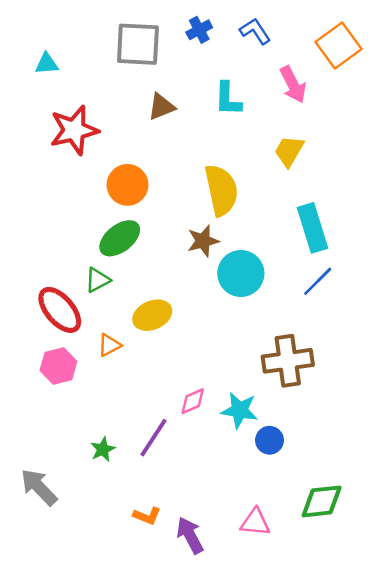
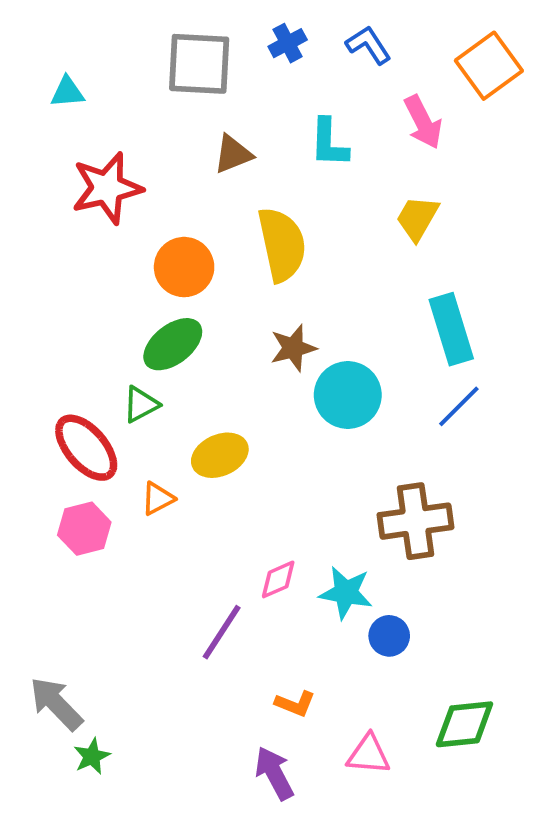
yellow semicircle: (221, 190) -> (282, 244), moved
green star: (103, 449) -> (92, 756), moved
orange L-shape: (147, 516) -> (295, 704), moved

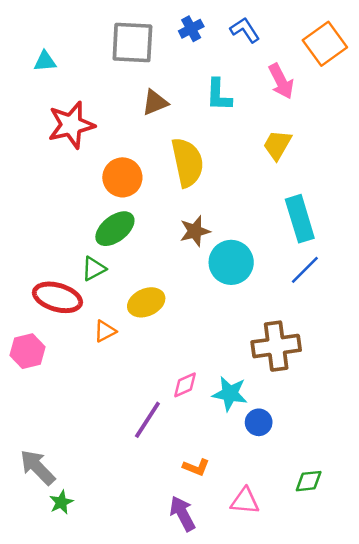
red ellipse: (86, 448) -> (57, 297), turned -33
pink hexagon: (84, 529) -> (27, 351), moved
green diamond: (464, 724) -> (309, 481), size x0.7

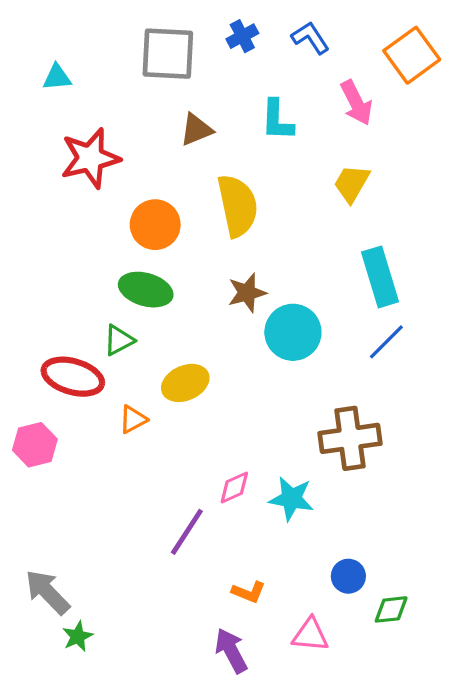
green ellipse: (115, 229) -> (146, 290), turned 54
blue circle: (259, 422) -> (348, 576), moved

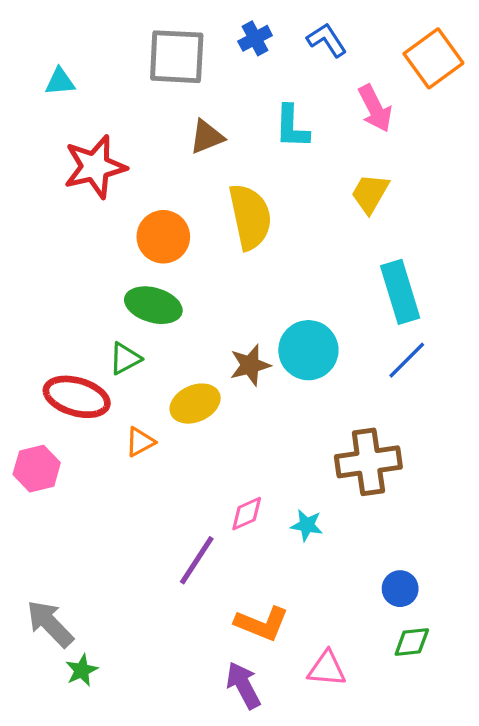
brown star: (247, 293) -> (250, 365), moved
cyan star: (291, 499) -> (307, 525), size x0.7
blue circle: (348, 576) -> (400, 589), moved
orange L-shape: (249, 592) -> (262, 624), size x1.5

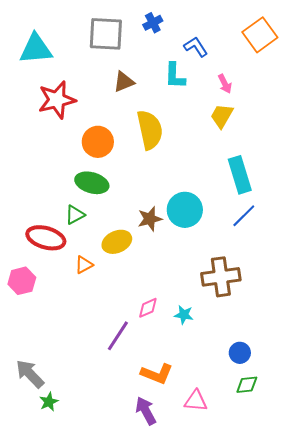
blue L-shape: (327, 40) -> (196, 47), moved
cyan triangle: (60, 82) -> (36, 49), size x1.8
pink arrow: (375, 108) -> (225, 84), moved, size x0.7

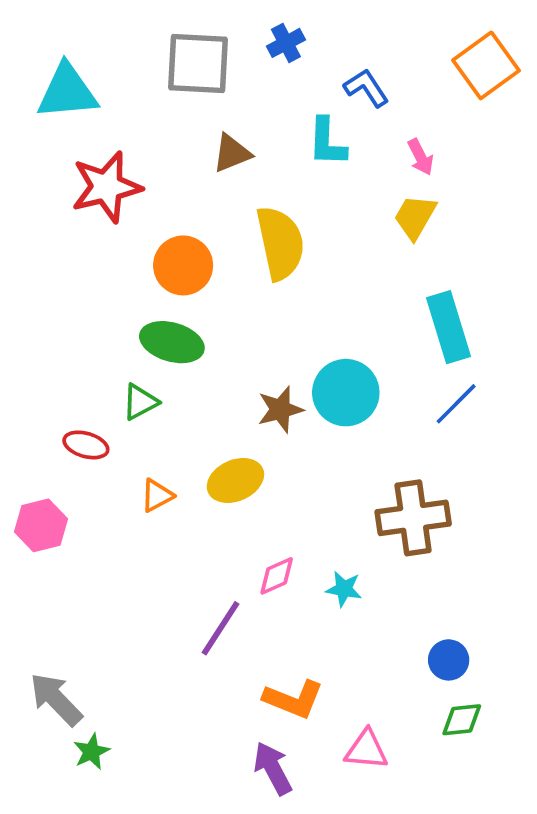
red ellipse: (46, 238) -> (86, 445), size x0.6
yellow ellipse: (117, 242) -> (235, 480), moved

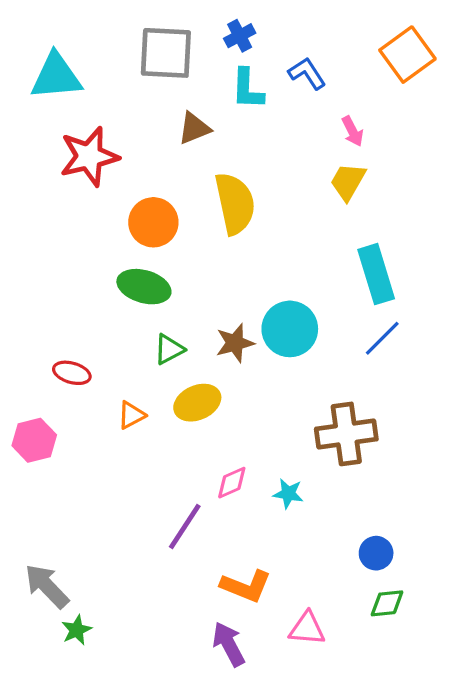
cyan L-shape: (327, 142) -> (247, 89), moved
green triangle: (140, 402) -> (169, 349), moved

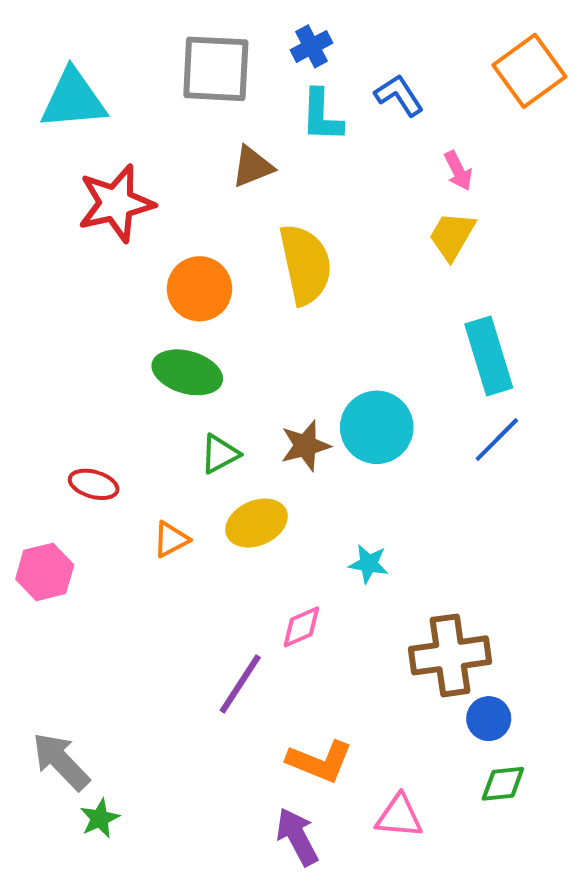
brown cross: (346, 434) -> (450, 655), moved
cyan star: (288, 494) -> (369, 564), moved

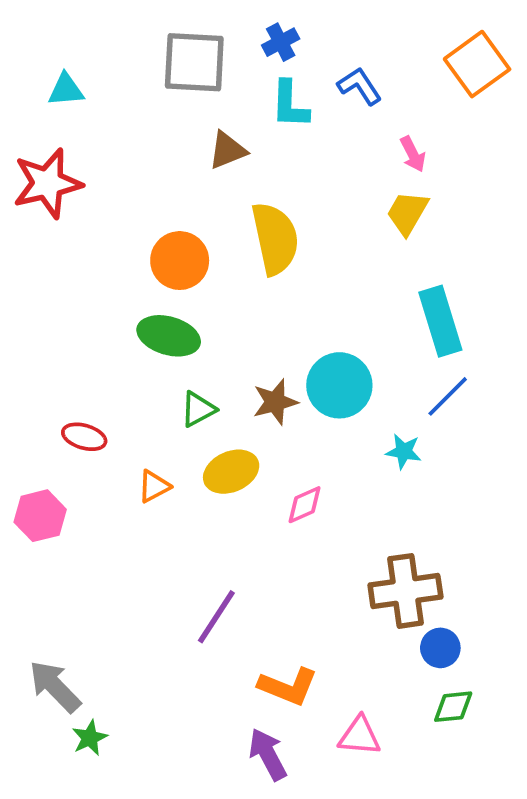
cyan triangle: (73, 99) -> (66, 90), size x0.6
red star: (116, 203) -> (47, 183), moved
cyan star: (369, 564) -> (404, 451), moved
pink diamond: (301, 627) -> (304, 505), moved

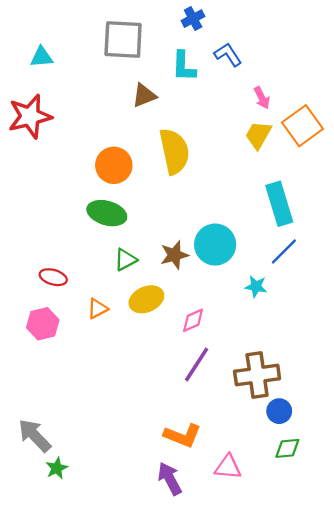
blue cross: (281, 42) -> (193, 19), moved
orange square: (477, 64) -> (303, 126), moved
pink hexagon: (40, 516) -> (43, 324), moved
purple line: (216, 617) -> (197, 365), moved

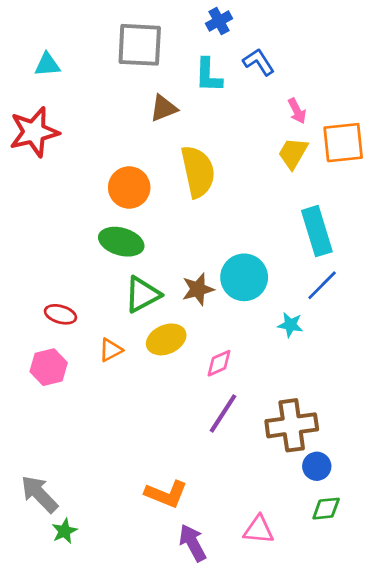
orange square: (303, 126) -> (343, 143), turned 30
green triangle: (125, 260) -> (142, 295), size x1.4
orange L-shape: (183, 436) -> (166, 494), moved

